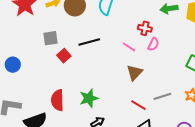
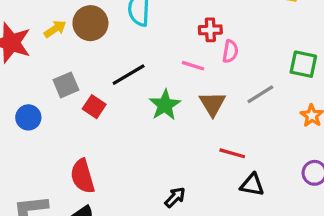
blue circle: (13, 65) -> (28, 117), moved
gray line: (162, 96) -> (260, 94), moved
green star: (89, 98) -> (165, 105), moved
red semicircle: (58, 100) -> (83, 176), moved

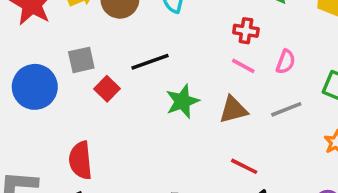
pink semicircle: (230, 51) -> (286, 62), moved
pink line: (193, 66) -> (243, 66), moved
brown triangle: (213, 104) -> (233, 110), turned 36
blue circle: (28, 117) -> (35, 87), size x1.6

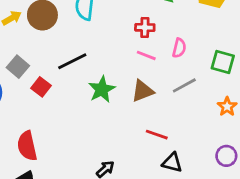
gray square: (81, 60) -> (18, 67), turned -30

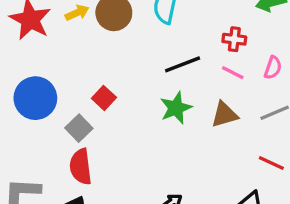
black line: (72, 61) -> (183, 64), moved
gray square: (18, 67) -> (79, 128), moved
red line: (157, 135) -> (271, 163), moved

